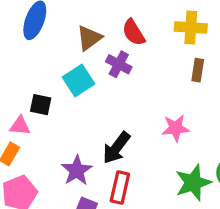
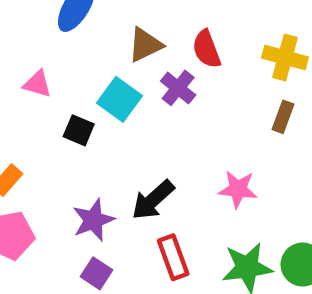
cyan square: (78, 81) -> (120, 99), turned -32
black square: (41, 105) -> (79, 130), moved
pink triangle: (20, 126) -> (37, 84), moved
red rectangle: (120, 187) -> (173, 257), moved, turned -44

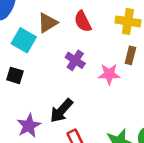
purple cross: (178, 88) -> (75, 60), moved
cyan square: (120, 99) -> (24, 40), moved
pink star: (238, 189) -> (109, 74), moved

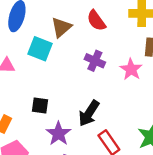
pink star: (109, 74) -> (131, 69), turned -30
black square: (15, 75) -> (40, 106), moved

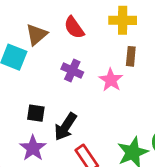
black square: (40, 106) -> (36, 113), moved

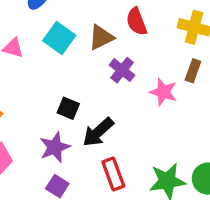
brown triangle: (37, 35) -> (101, 37), moved
pink star: (111, 80) -> (163, 92), turned -30

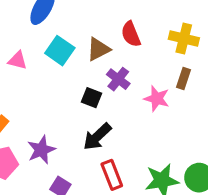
black square: (68, 108) -> (92, 98), moved
purple star: (55, 147) -> (41, 150), moved

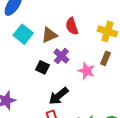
black arrow: (97, 137) -> (58, 96), moved

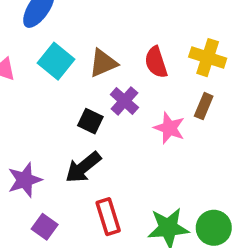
red semicircle: (72, 26) -> (156, 62), moved
black arrow: (58, 96) -> (83, 167), moved

